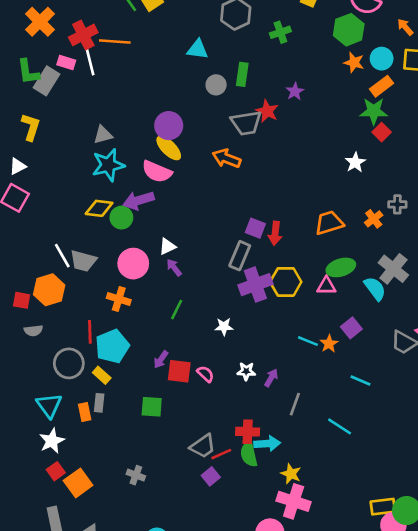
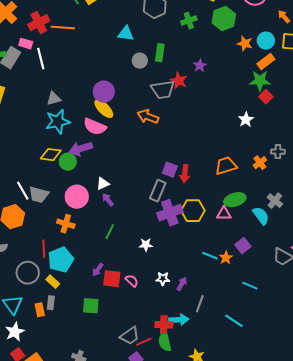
green hexagon: (349, 30) -> (224, 19), moved
white line: (90, 61) -> (41, 59), moved
gray cross: (393, 269) -> (275, 201), size x0.7
cyan arrow: (267, 444) -> (179, 320), moved

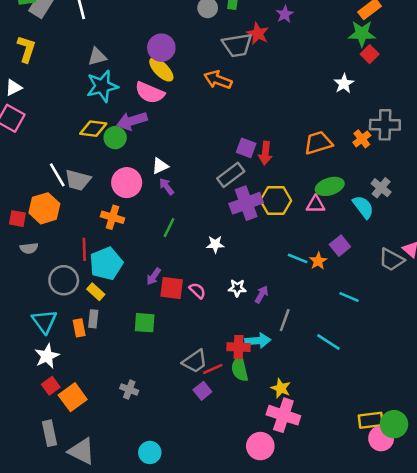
gray cross: (278, 152) -> (385, 125), size x1.6
gray rectangle: (158, 191) -> (231, 175), turned 30

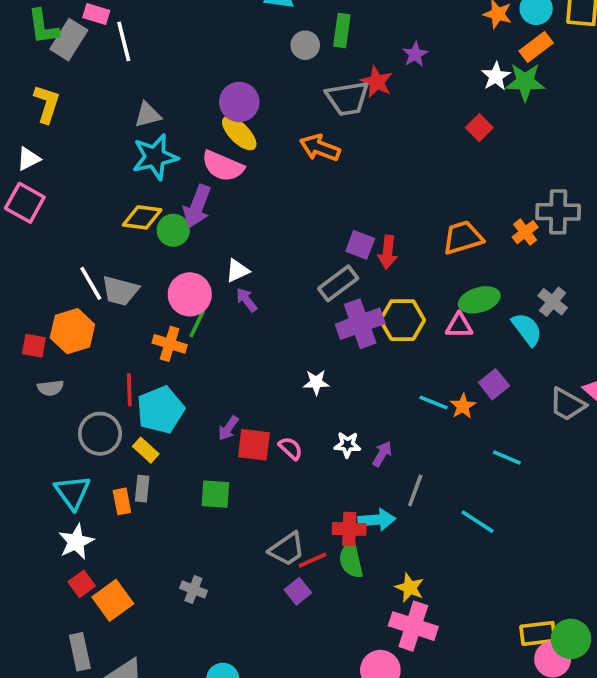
red square: (370, 54) -> (479, 128), moved
white star: (344, 84) -> (496, 76), moved
purple arrow: (132, 121) -> (197, 206), turned -52
green line: (169, 228) -> (197, 324), moved

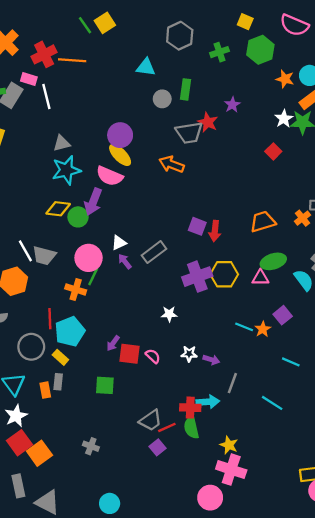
gray rectangle: (338, 283) -> (154, 252), moved
purple arrow: (382, 454) -> (211, 360), turned 77
red square: (82, 584) -> (20, 443), size x1.5

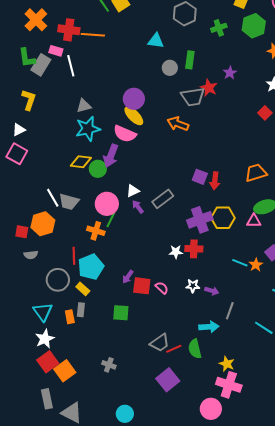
red cross: (44, 54) -> (69, 30), turned 35
red cross: (190, 408) -> (194, 249), moved
purple square: (158, 447) -> (168, 380), moved, size x1.6

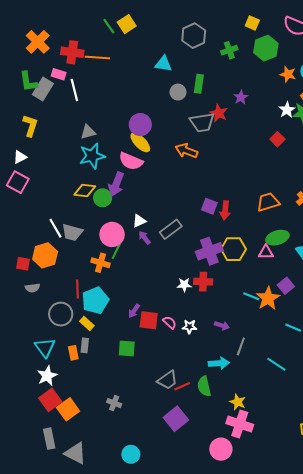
orange star: (256, 265) -> (268, 298), size x1.6
white star: (193, 286) -> (189, 327), moved

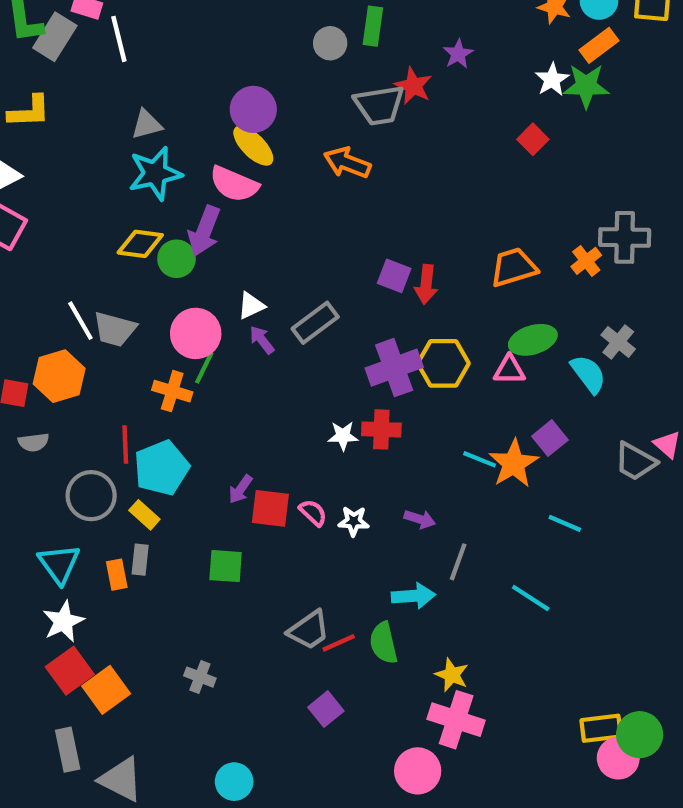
yellow L-shape: (30, 126) -> (29, 112), turned 70
purple square: (176, 419) -> (326, 709), size x0.7

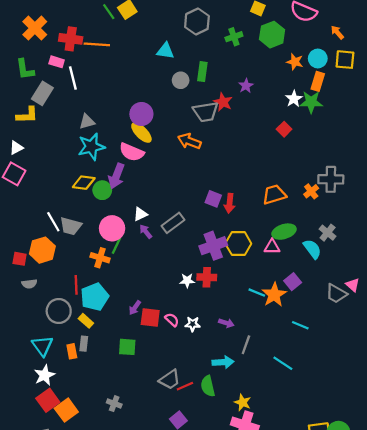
gray rectangle: (55, 37) -> (42, 93), moved
orange rectangle: (599, 45) -> (318, 81), turned -36

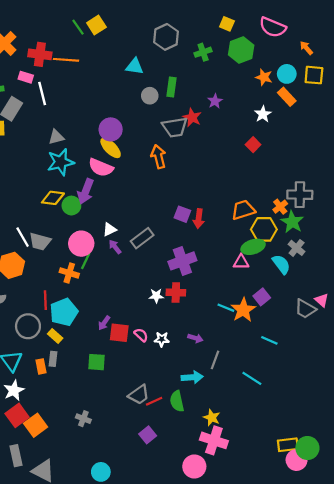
orange rectangle: (318, 81) -> (287, 97), turned -60
green star: (311, 102) -> (292, 222), moved, turned 30
orange arrow: (189, 141) -> (158, 157), turned 55
yellow hexagon: (238, 244) -> (264, 229), moved

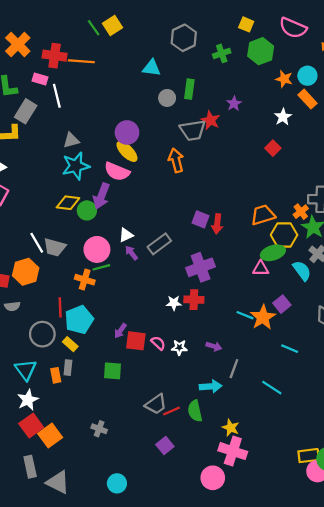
green line: (86, 261) -> (101, 267), turned 49

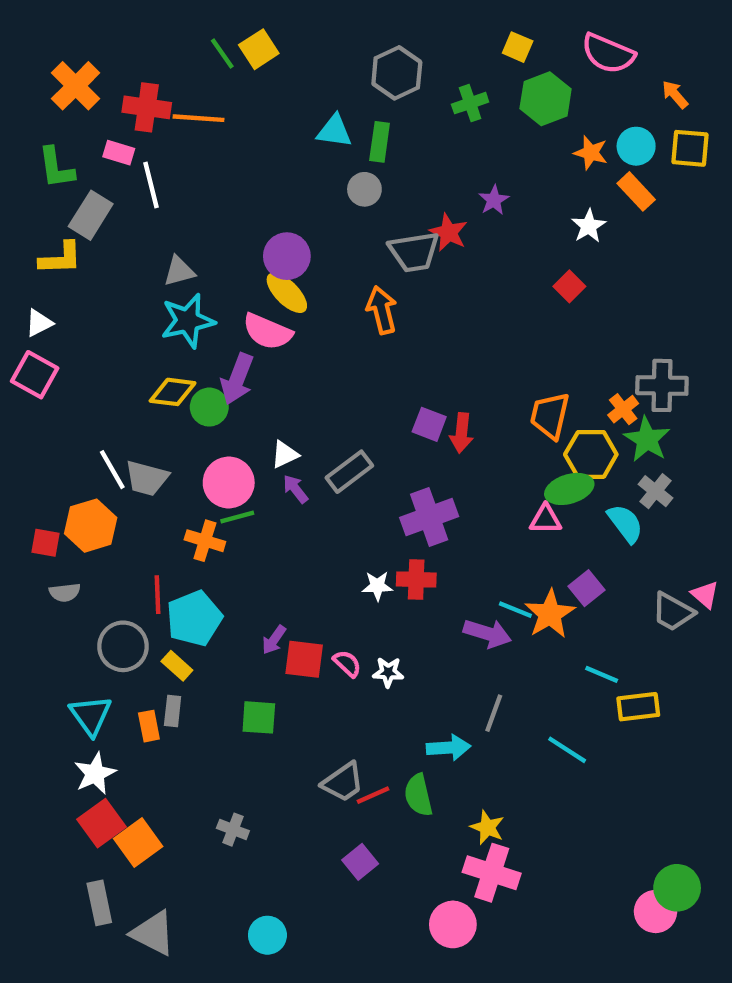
green rectangle: (189, 89) -> (380, 142), moved
orange trapezoid: (263, 215) -> (550, 416), turned -60
purple arrow: (214, 346) -> (487, 633), moved, size x1.5
yellow rectangle: (309, 456) -> (638, 707), moved

